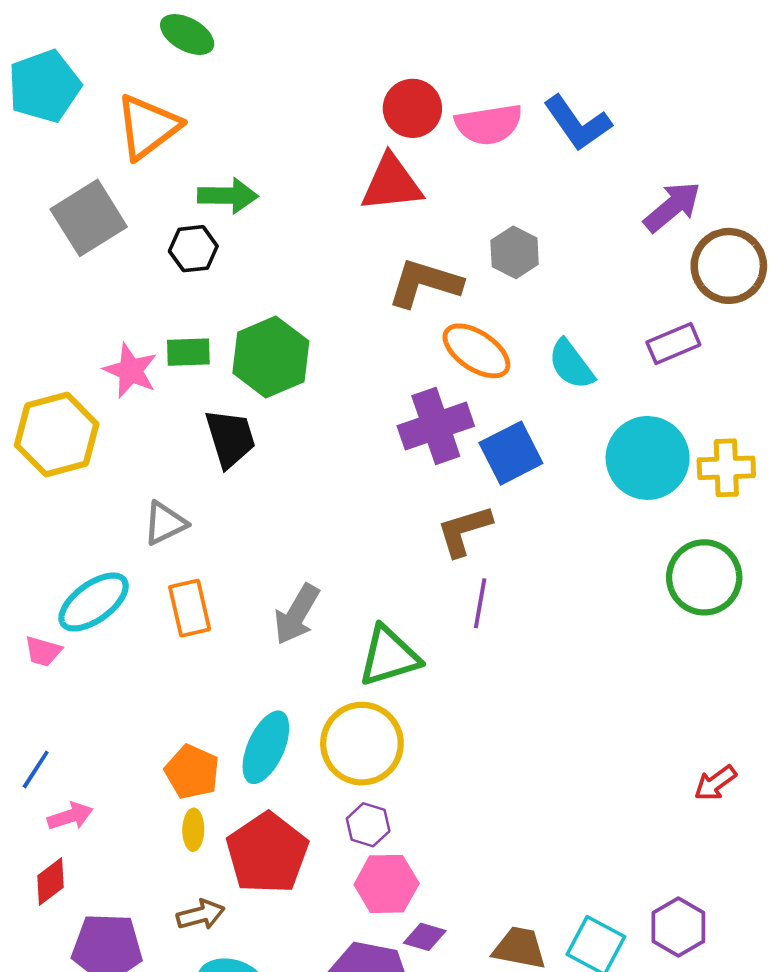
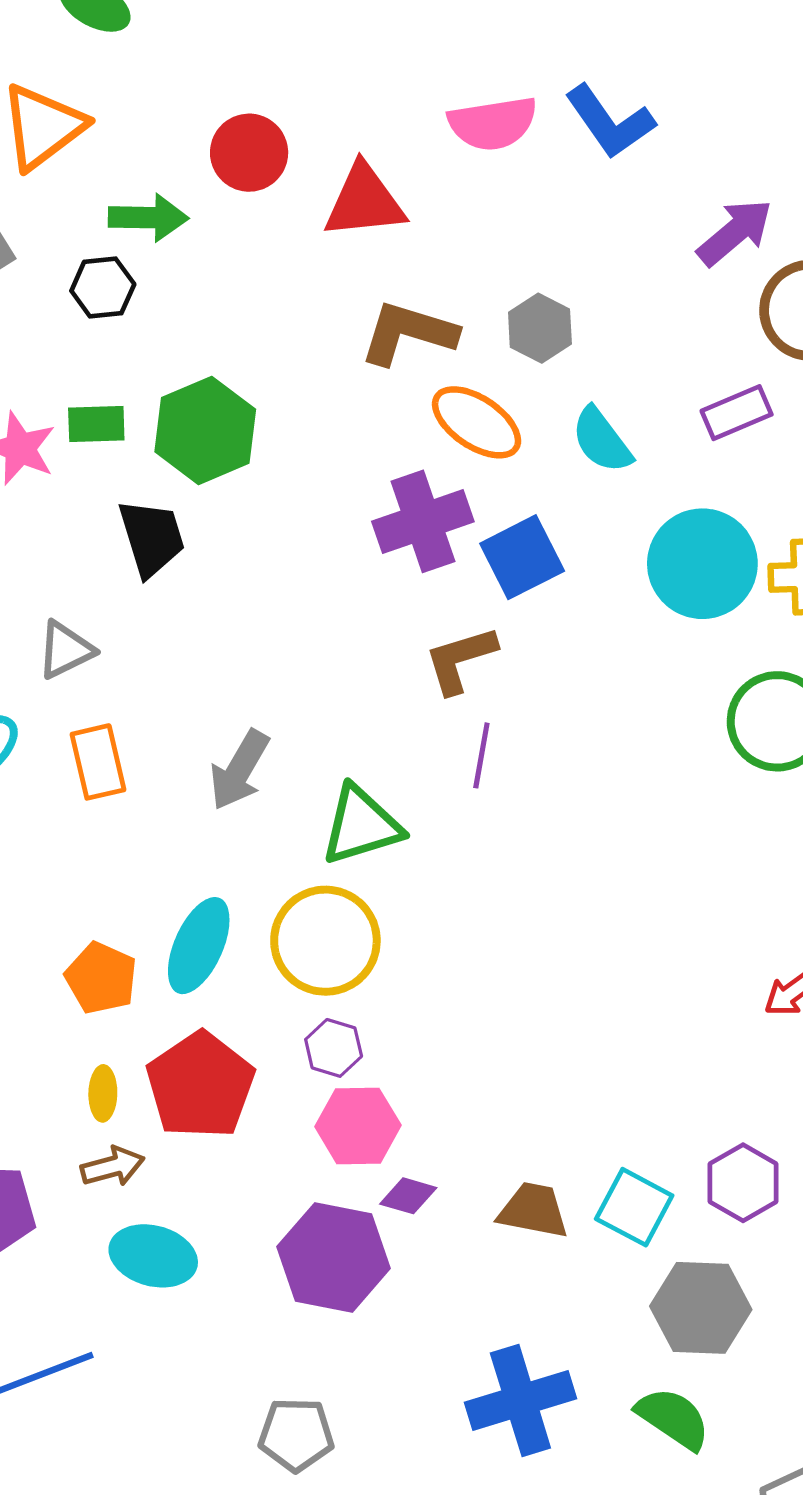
red circle: (412, 108) -> (249, 153), moved
gray hexagon: (515, 252) -> (540, 328), moved
yellow ellipse: (193, 830) -> (103, 1093), moved

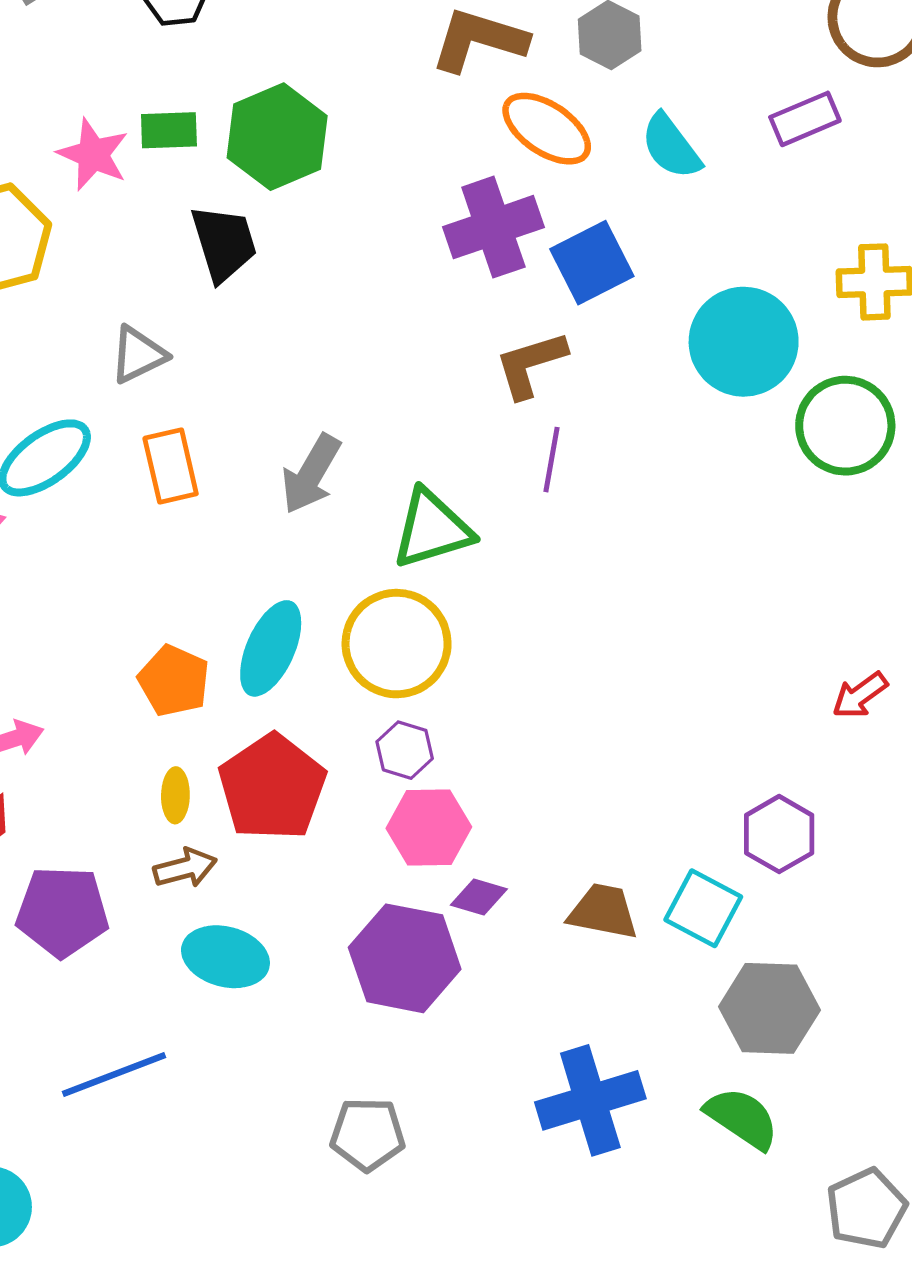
cyan circle: (702, 564) -> (744, 342), moved
purple hexagon: (743, 1183) -> (779, 834), moved

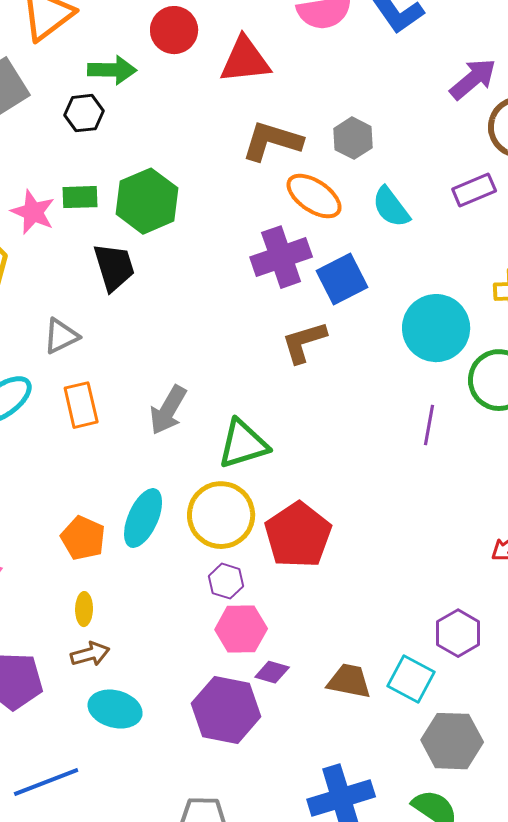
purple line: (552, 460) -> (429, 425), moved
red pentagon: (272, 787) -> (298, 535), moved

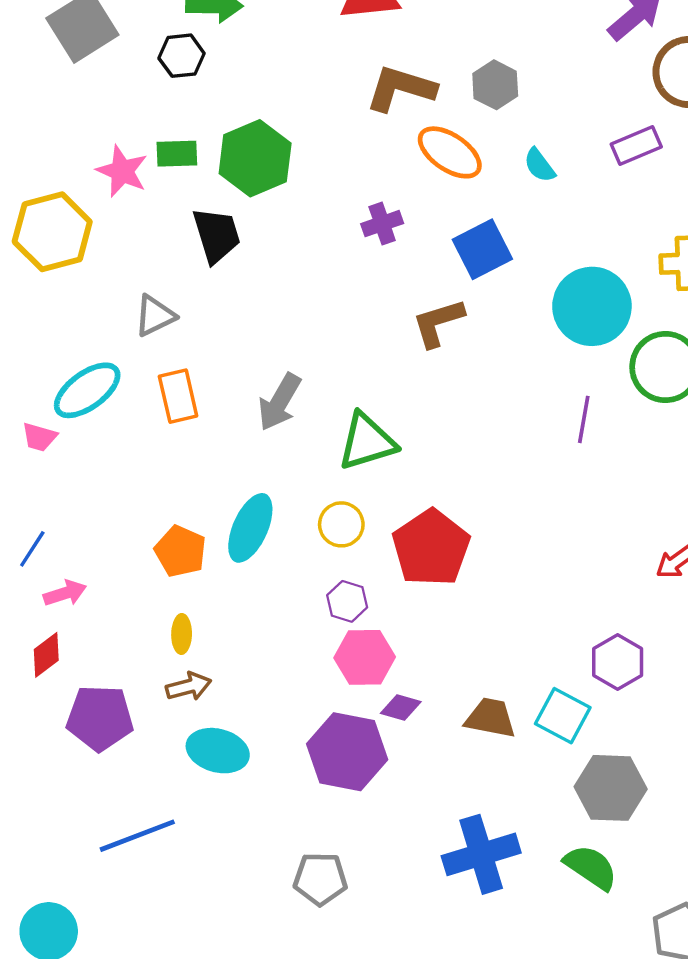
cyan semicircle: (391, 207) -> (539, 165), size x0.7
purple cross: (281, 257) -> (382, 224), moved, size x0.6
yellow circle: (221, 515) -> (341, 524), size x0.6

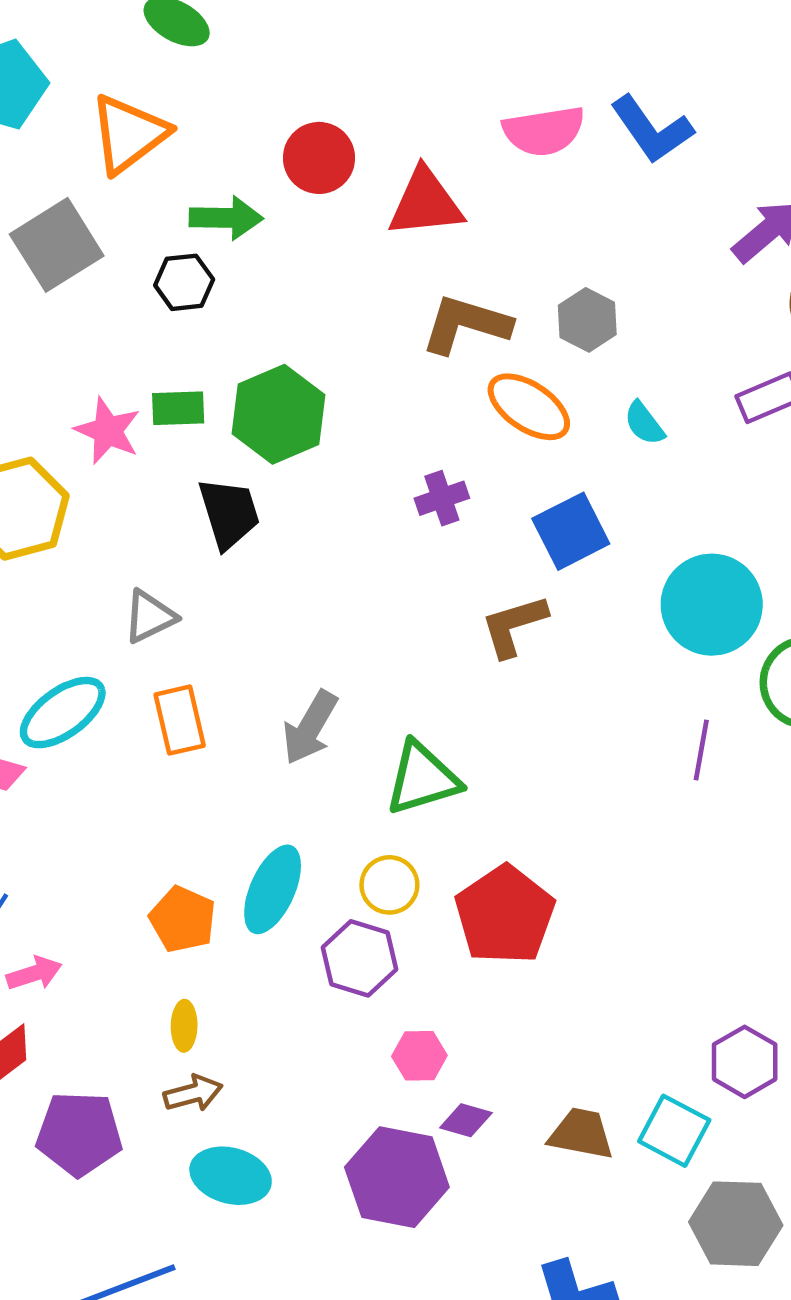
purple hexagon: (347, 601) -> (359, 958), moved, size x1.4
pink hexagon: (365, 657) -> (419, 1056), size x0.7

